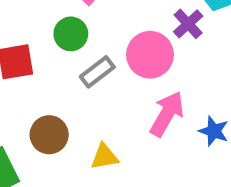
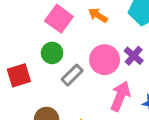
purple cross: (188, 24) -> (134, 56), moved

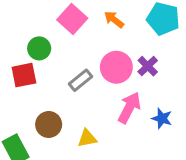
green circle: (52, 53) -> (39, 48), moved

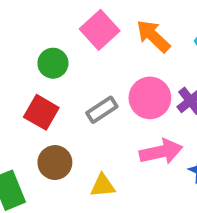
orange arrow: (114, 20) -> (153, 36), size x1.4
red square: (24, 75) -> (41, 112), moved, turned 35
pink arrow: (129, 108) -> (161, 152), turned 44

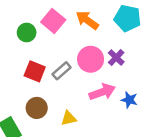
green circle: (53, 63) -> (27, 33), moved
red square: (41, 112) -> (35, 71), moved

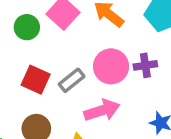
purple cross: (116, 57) -> (145, 65), turned 35
pink arrow: (102, 92) -> (102, 110), moved

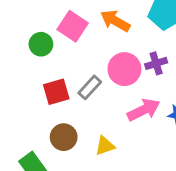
red square: (36, 80) -> (56, 92), turned -32
pink arrow: (102, 110) -> (144, 110), moved

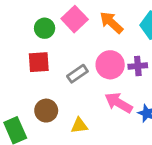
red square: (56, 92) -> (39, 62), moved
pink arrow: (144, 110) -> (119, 103), turned -136

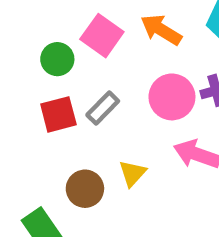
gray rectangle: (77, 74) -> (103, 108), moved
yellow triangle: (79, 126) -> (133, 173), moved, turned -30

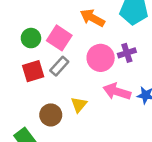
pink square: (102, 36) -> (59, 38), moved

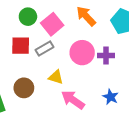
pink arrow: (117, 92) -> (73, 100), moved
yellow triangle: (79, 105) -> (56, 77), moved, turned 49

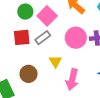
yellow triangle: (56, 77) -> (55, 61), turned 48
pink arrow: (73, 100) -> (72, 80), turned -105

